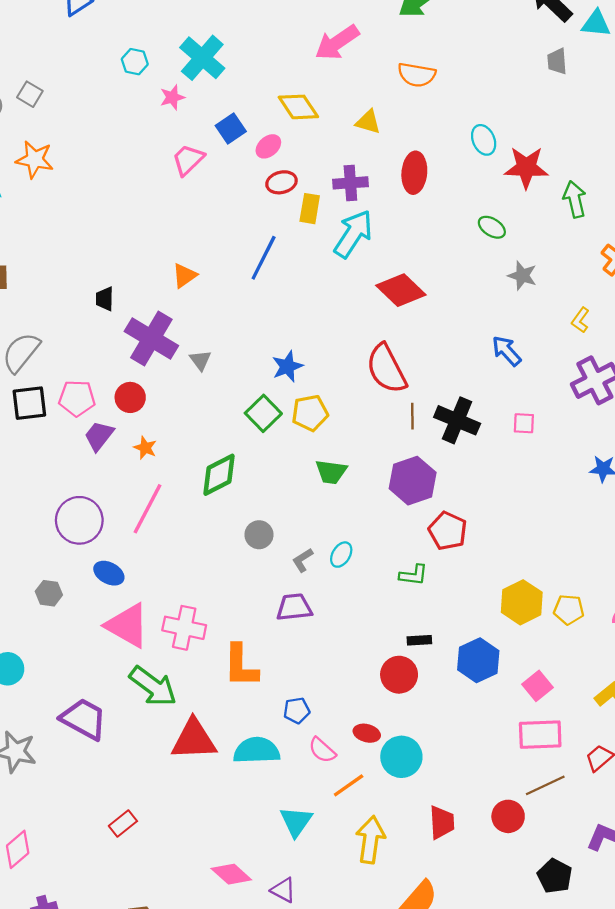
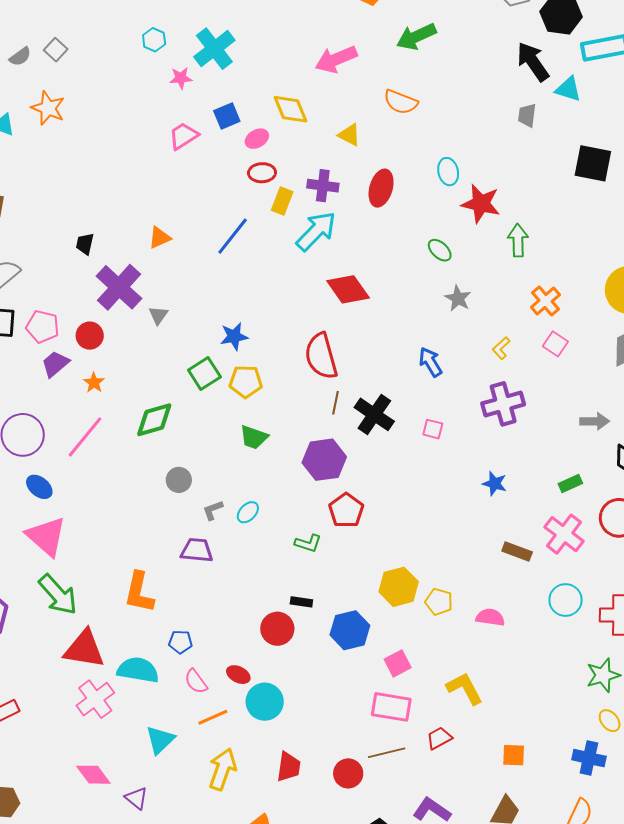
pink cross: (184, 628) -> (95, 699), moved, turned 30

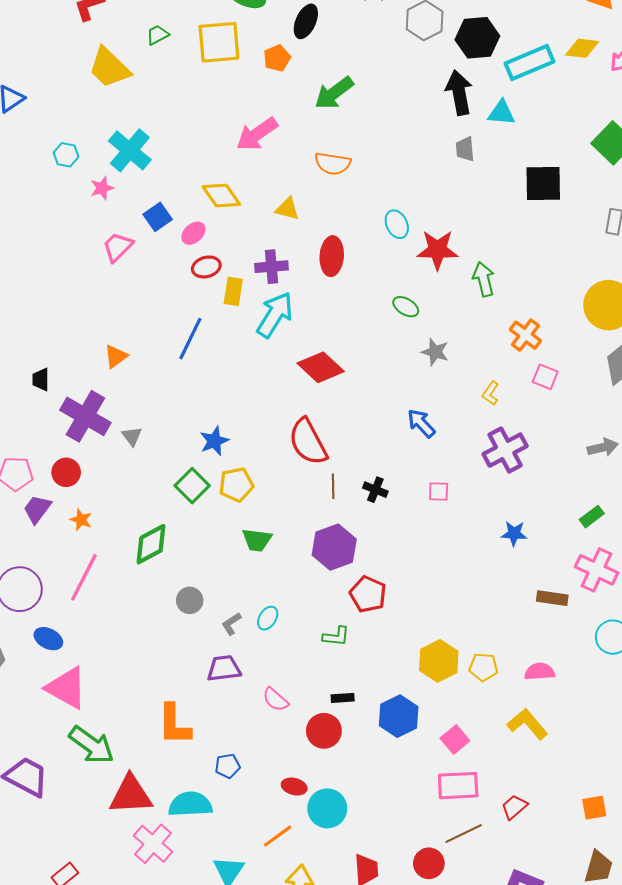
black arrow: (533, 62) -> (459, 93), turned 36
black cross: (374, 414) -> (375, 490), size x0.6
pink semicircle: (196, 681) -> (275, 700), moved
yellow L-shape: (465, 688) -> (527, 724), moved

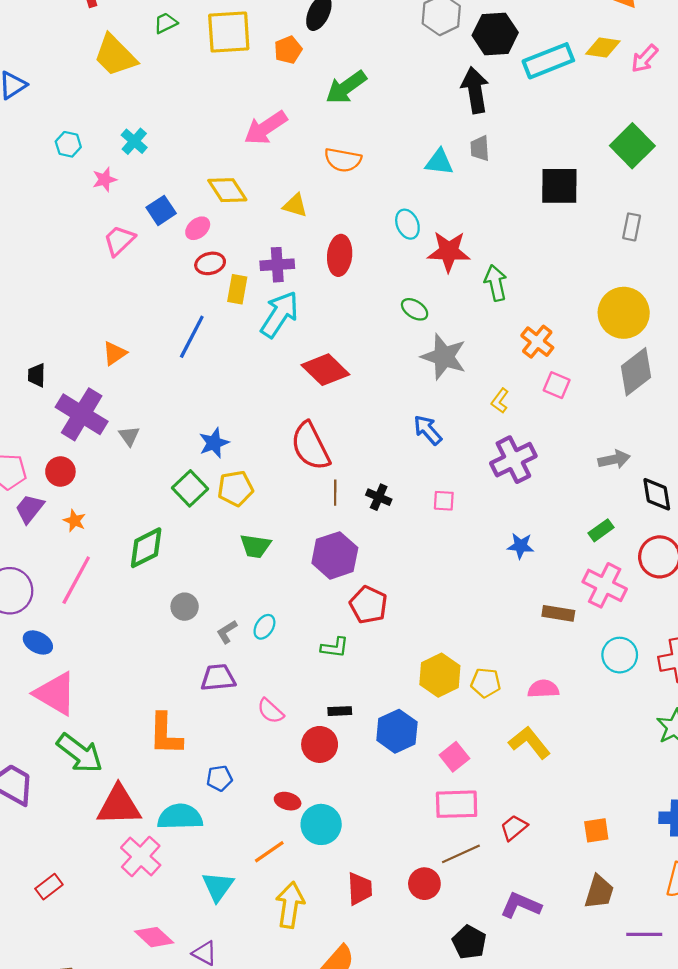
cyan triangle: (501, 113) -> (439, 162), moved
cyan cross: (130, 150) -> (134, 141), size x0.6
gray star: (435, 352) -> (444, 357), size x1.6

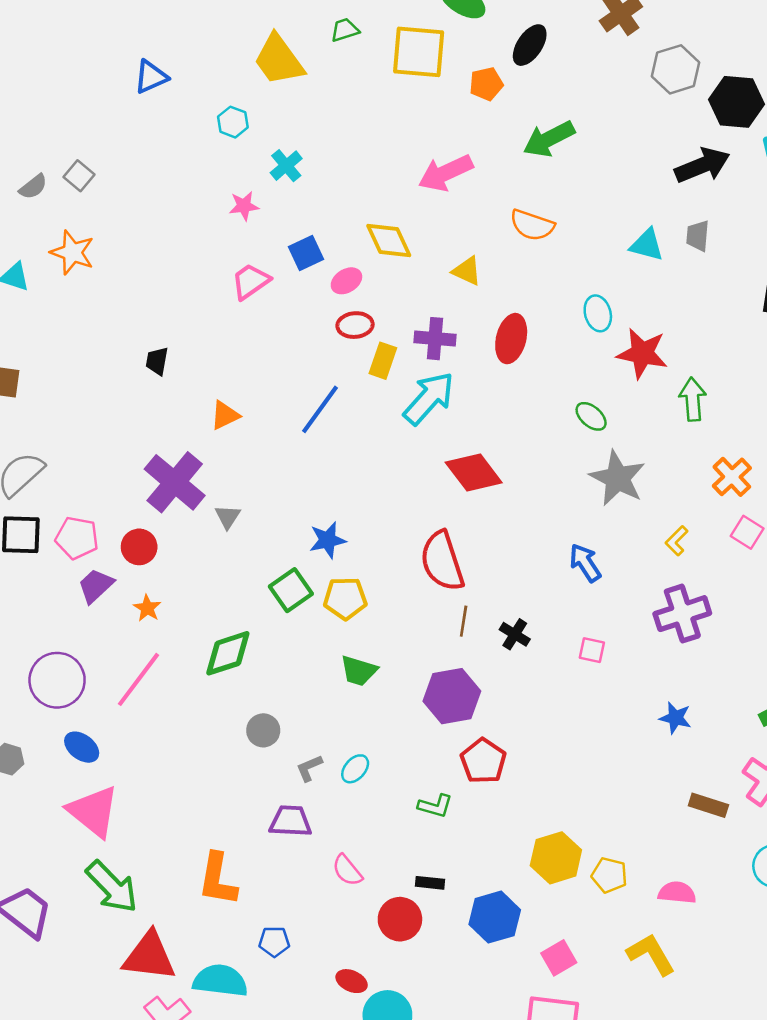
black arrow: (475, 90) -> (702, 165), turned 69
cyan hexagon: (68, 144) -> (233, 122), moved
black trapezoid: (37, 375) -> (157, 361), moved

